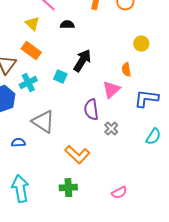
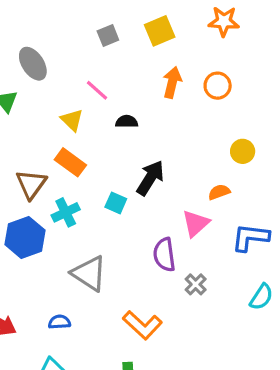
orange semicircle: (126, 70) -> (219, 192), turned 80
blue semicircle: (18, 143) -> (59, 322), moved

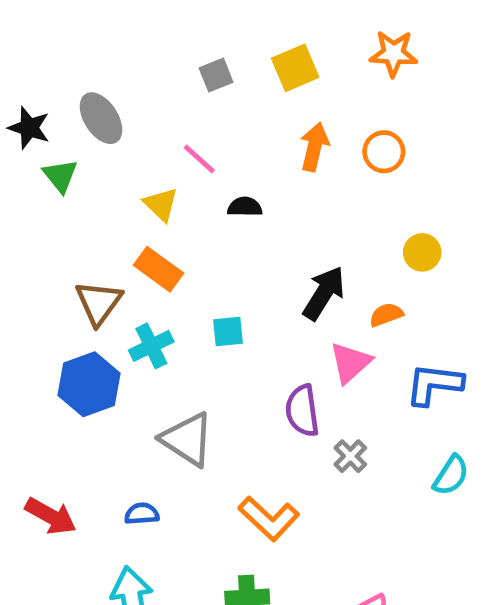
black arrow: (150, 178) -> (324, 293), moved
cyan square: (116, 203) -> (228, 332), turned -30

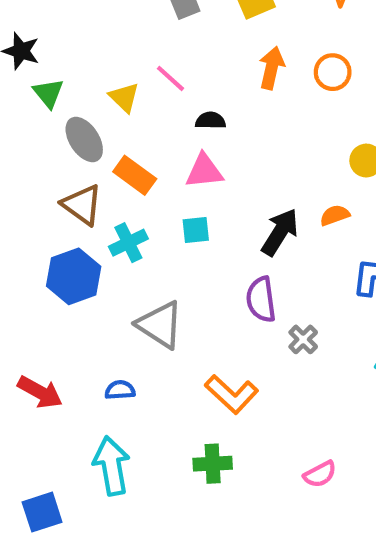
gray ellipse: (101, 118) -> (84, 139), moved
yellow triangle: (161, 204) -> (124, 97), moved
black arrow: (324, 293) -> (280, 232), moved
brown triangle: (99, 303) -> (82, 205), turned -30
pink triangle: (350, 363) -> (204, 171), moved, turned 36

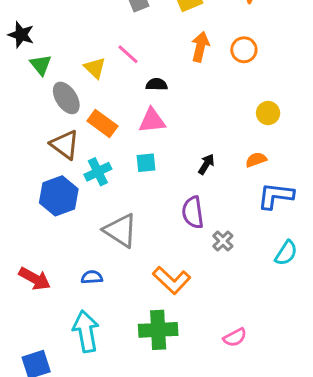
orange semicircle: (335, 215) -> (256, 160), moved
black arrow: (280, 232) -> (206, 164), size x0.6
green cross: (213, 464) -> (158, 330), size x1.4

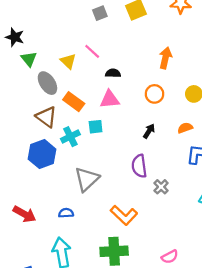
orange arrow: (200, 47) -> (165, 58), moved
orange circle: (244, 50) -> (154, 94), moved
cyan square: (146, 163) -> (96, 127), moved
gray triangle: (120, 230) -> (87, 179), turned 44

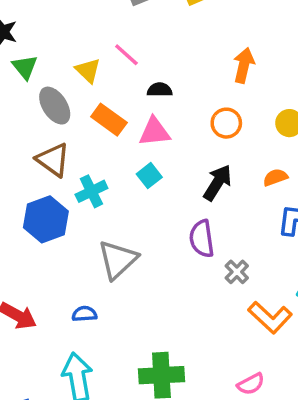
orange rectangle: (74, 102) -> (109, 120), moved
cyan square: (96, 127) -> (149, 176), moved, turned -32
black arrow: (149, 131) -> (218, 183), size x1.5
orange L-shape: (124, 215) -> (270, 317), moved

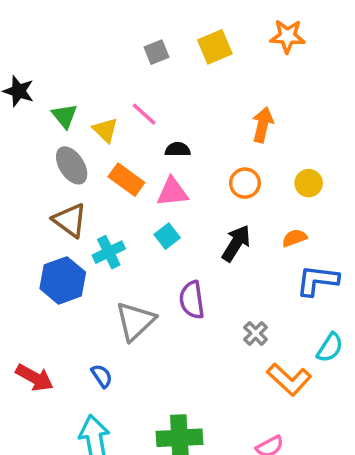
green triangle: (25, 67) -> (65, 116), moved
purple semicircle: (202, 239) -> (192, 300), moved
blue semicircle: (84, 314) -> (102, 376), turned 60

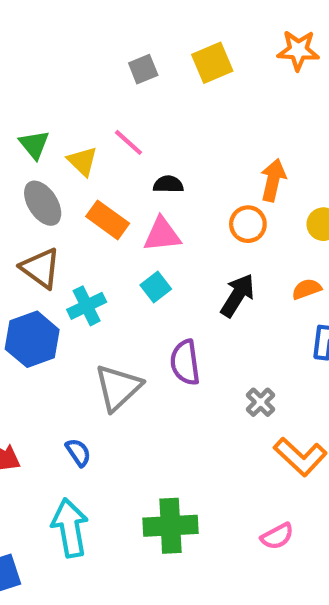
orange arrow: (263, 125) -> (273, 180), moved

